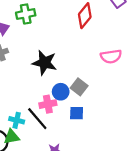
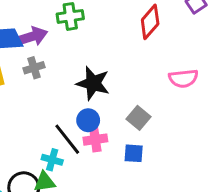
blue circle: (61, 92) -> (88, 120), moved
black line: (37, 119) -> (67, 139), moved

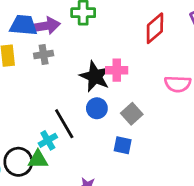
blue circle: (88, 120) -> (97, 108), moved
pink cross: (95, 140) -> (117, 70), moved
cyan cross: (52, 160) -> (48, 140), turned 36

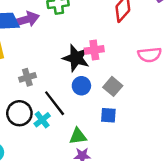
gray cross: (44, 54) -> (27, 77), moved
green triangle: (38, 159) -> (78, 136), moved
black circle: (18, 162) -> (19, 113), moved

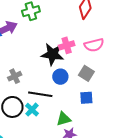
pink semicircle: (150, 55) -> (94, 45), moved
black line: (55, 103) -> (40, 94), turned -35

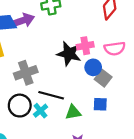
gray cross: (15, 76) -> (26, 73), size x1.5
blue circle: (60, 77) -> (93, 67), moved
green triangle: (64, 119) -> (73, 112), moved

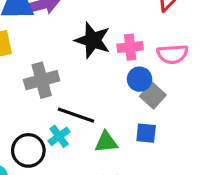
black star: (69, 54) -> (93, 40), moved
black circle: (20, 106) -> (28, 150), moved

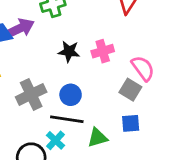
black star: (93, 40) -> (69, 51), size x0.7
pink semicircle: (172, 54) -> (143, 68), moved, turned -112
blue circle: (140, 79) -> (71, 95), moved

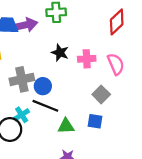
pink semicircle: (143, 68) -> (116, 64), moved
blue circle: (71, 95) -> (43, 86), moved
cyan cross: (56, 140) -> (22, 115), moved

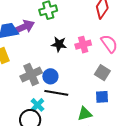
green triangle: (66, 126) -> (85, 114), moved

